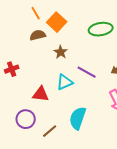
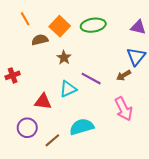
orange line: (36, 13) -> (25, 19), moved
green ellipse: (101, 29) -> (93, 25), moved
cyan semicircle: (78, 118) -> (82, 127), turned 55

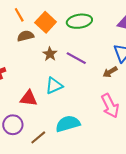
orange line: (25, 19) -> (19, 15), moved
purple line: (91, 79) -> (76, 58), moved

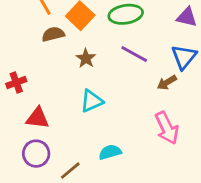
purple line: (76, 58) -> (134, 54), moved
red triangle: (29, 98) -> (38, 118), moved
cyan semicircle: (68, 124) -> (110, 152), size x0.7

